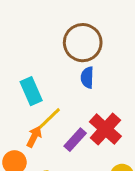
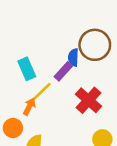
brown circle: (83, 43) -> (95, 45), moved
purple rectangle: (75, 140) -> (63, 71), moved

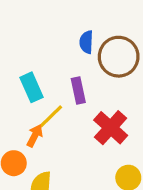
blue semicircle: (73, 57) -> (86, 42), moved
purple rectangle: (63, 71) -> (78, 91), turned -54

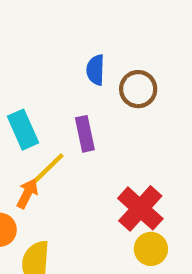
brown circle: (119, 57) -> (138, 89), size x0.7
red cross: (111, 128) -> (140, 208), moved

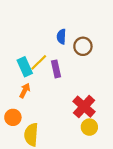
yellow line: (49, 168) -> (39, 62), moved
orange arrow: (27, 194) -> (25, 90), moved

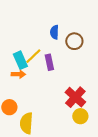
orange arrow: (25, 90) -> (18, 74), moved, turned 64

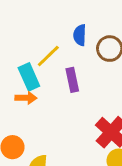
yellow line: (33, 56) -> (48, 56), moved

